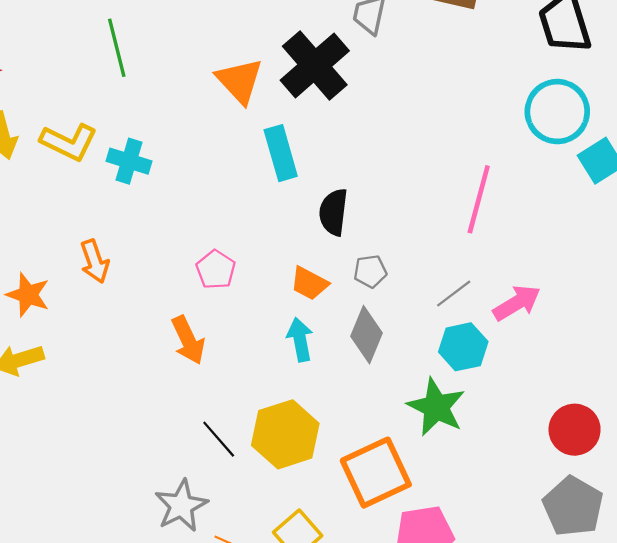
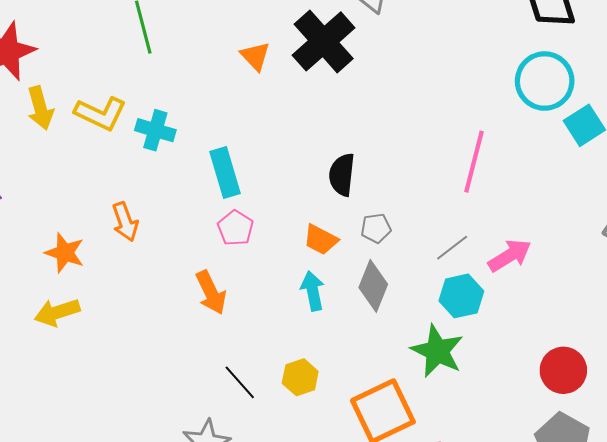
orange triangle: (240, 81) -> (255, 56), size x0.7
cyan rectangle: (281, 153) -> (225, 173), moved
yellow hexagon: (285, 434) -> (300, 377), size x0.6

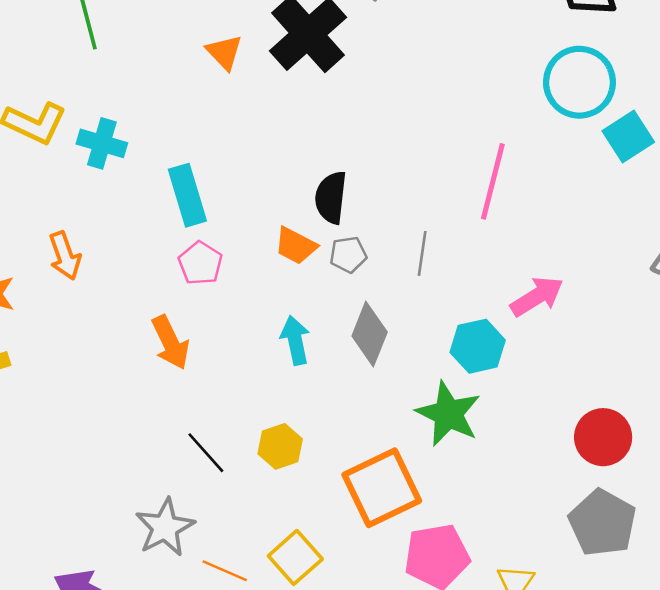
gray pentagon: (376, 228) -> (348, 255), moved
orange trapezoid: (321, 240) -> (296, 246), moved
gray line: (452, 248) -> (422, 253), moved, turned -44

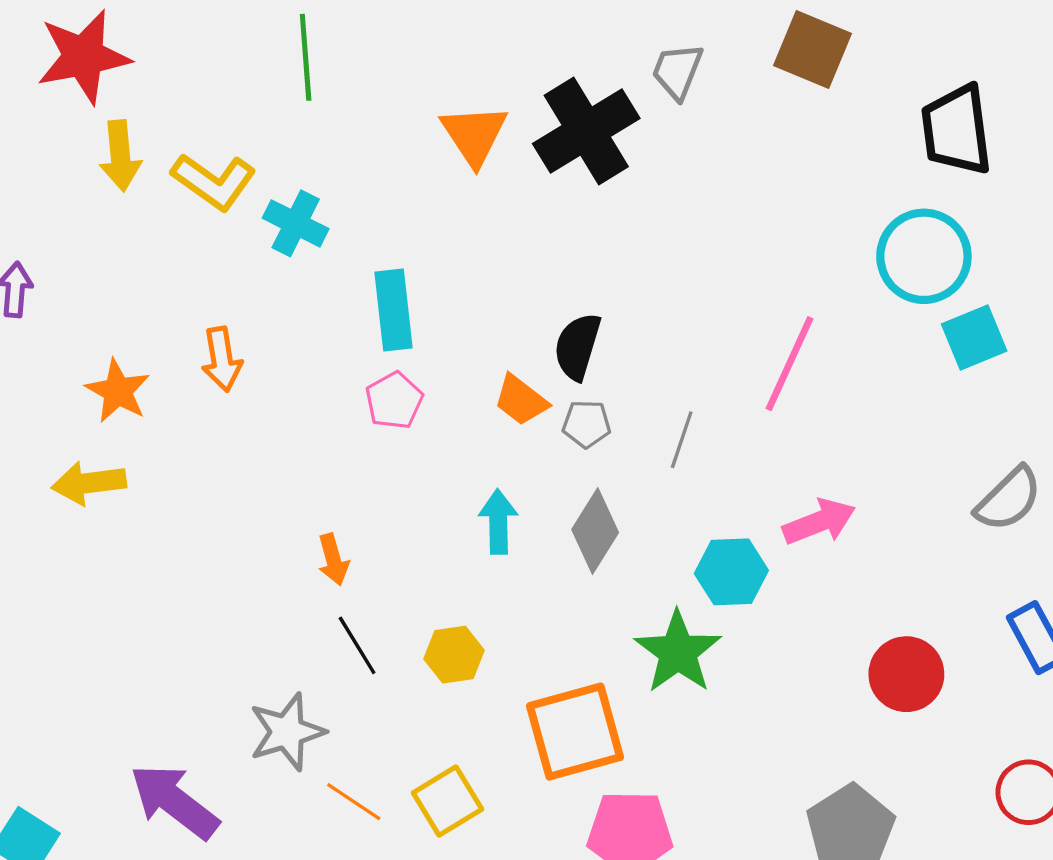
orange triangle: (224, 52) -> (474, 135), size x1.4
orange arrow: (170, 342) -> (333, 560), moved, size x0.7
red circle: (603, 437) -> (906, 674), moved

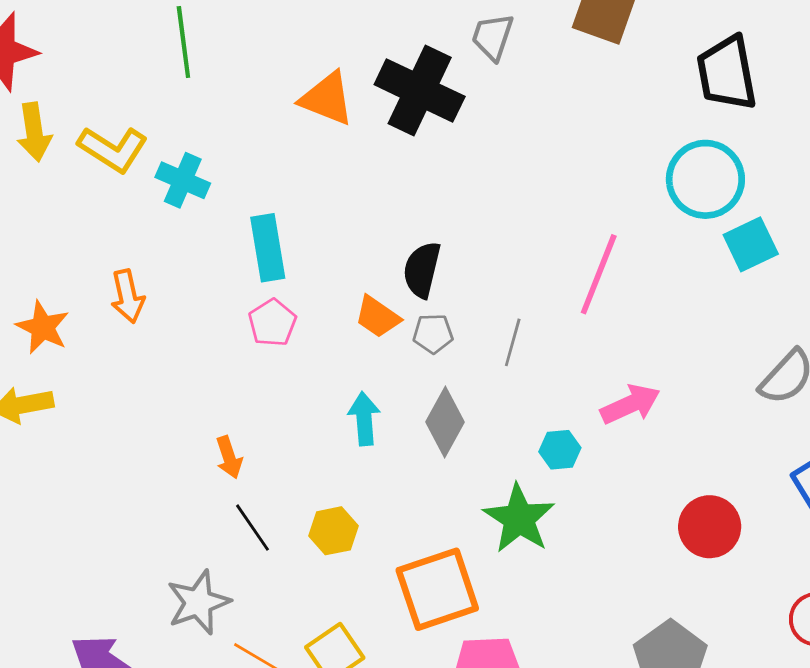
black cross: (586, 131) -> (420, 91), turned -30
orange triangle: (474, 135) -> (327, 99), turned -32
cyan hexagon: (731, 572) -> (560, 450), size x0.7

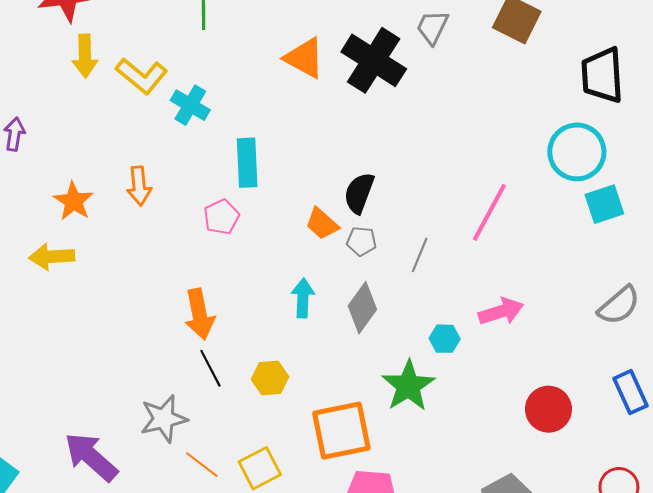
pink pentagon: (272, 323) -> (221, 217), moved
orange arrow: (229, 457) -> (199, 314), size x1.6

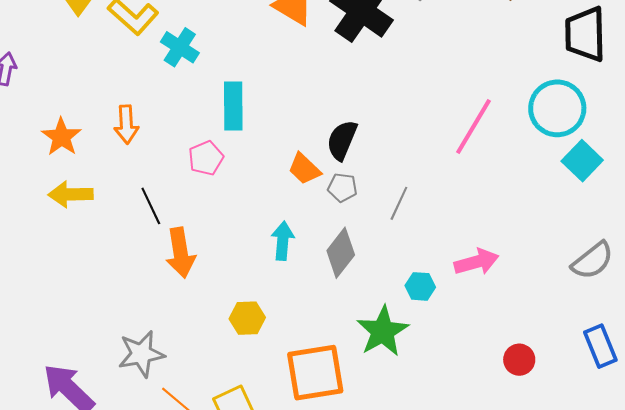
cyan square: (604, 204) -> (582, 161), turned -30
pink line: (489, 212) -> (474, 127), moved
yellow arrow: (52, 257) -> (71, 194), moved
black line: (210, 368) -> (151, 206), moved
red circle: (548, 409) -> (519, 360), size x0.7

